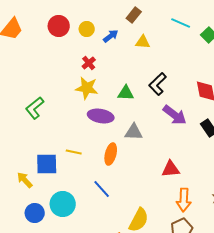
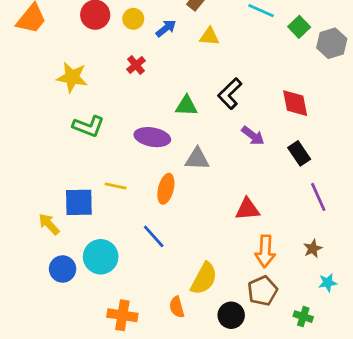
yellow star: (87, 88) -> (72, 77), moved
green L-shape: (35, 108) -> (88, 126), moved, turned -120
purple arrow: (175, 115) -> (253, 136), size x0.7

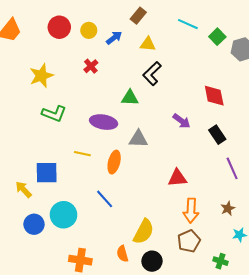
yellow star: (72, 77) -> (41, 76), turned -30
black L-shape: (230, 94) -> (152, 74), moved
yellow line: (116, 186) -> (82, 154), moved
black circle: (231, 315) -> (152, 261), moved

